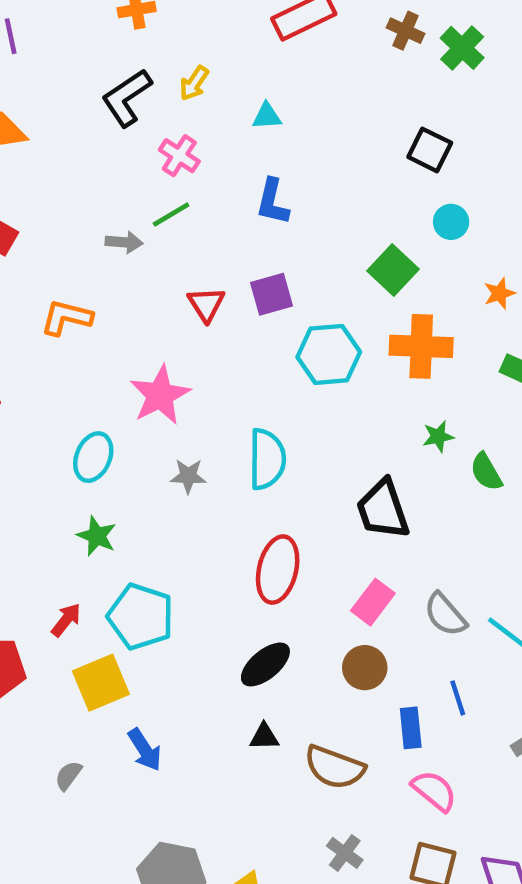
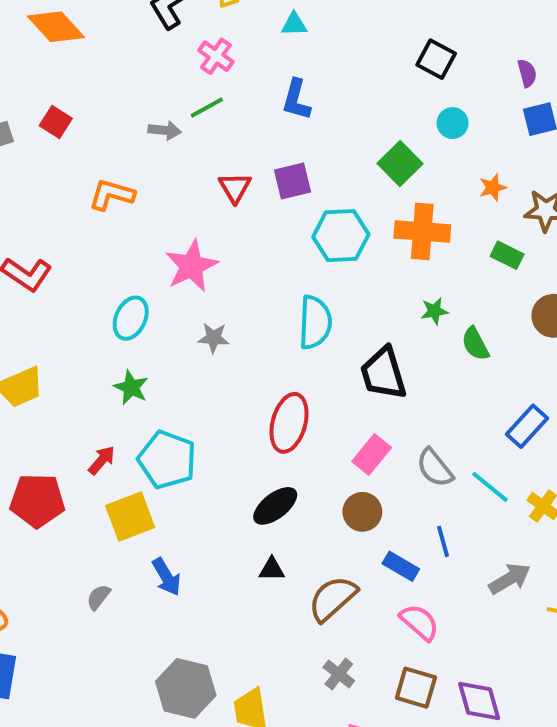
cyan semicircle: (267, 459) -> (315, 322), moved
blue rectangle: (411, 728) -> (401, 566), turned -56
brown semicircle: (335, 767) -> (333, 598), turned 116

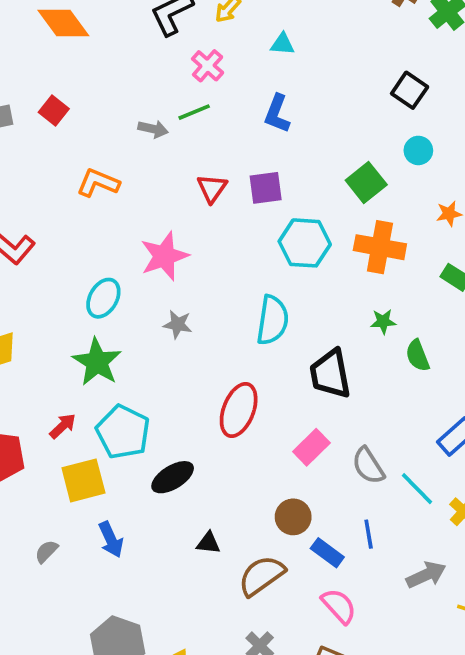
green star: (131, 388) -> (97, 362), size x1.5
black ellipse: (275, 506) -> (173, 477), moved
brown circle: (362, 512) -> (293, 517), moved

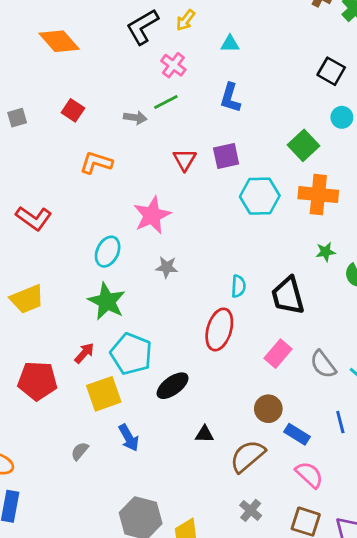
red square: (54, 111) -> (73, 110), moved
cyan semicircle: (272, 320) -> (238, 286), moved, size x0.6
blue line: (369, 534) -> (340, 422), moved

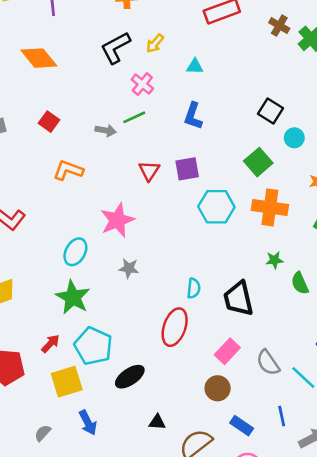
black square: (331, 71) -> (271, 111), moved
brown circle: (268, 409) -> (218, 388), moved

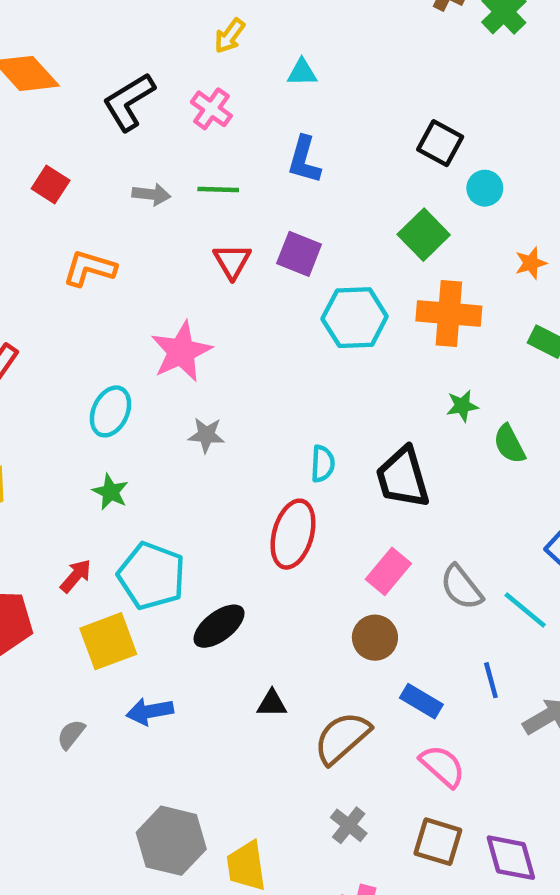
black L-shape: (115, 48) -> (129, 102), moved
green line: (134, 117) -> (218, 189), moved, turned 30
purple square: (187, 169) -> (299, 254), turned 35
green star: (73, 297) -> (110, 492), size x0.6
blue arrow: (88, 423) -> (150, 711), turned 110

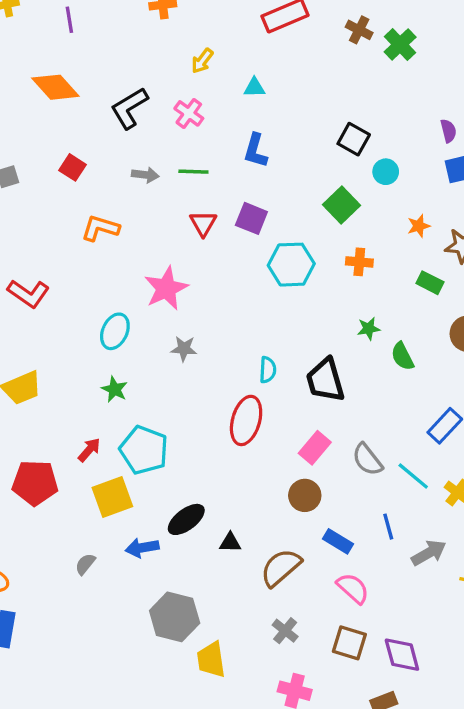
orange cross: (449, 314) -> (359, 262), size x0.6
black ellipse: (219, 626) -> (186, 519), moved
gray hexagon: (171, 841) -> (175, 617), moved

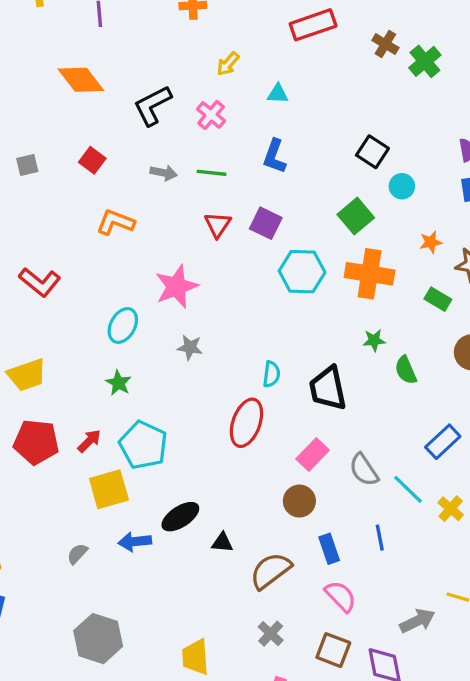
orange cross: (359, 262) -> (370, 274), size x1.8
red pentagon: (35, 483) -> (36, 442), moved
blue rectangle: (338, 541) -> (329, 549), turned 36
gray arrow: (429, 553) -> (417, 621), moved
gray hexagon: (175, 617) -> (98, 639), moved

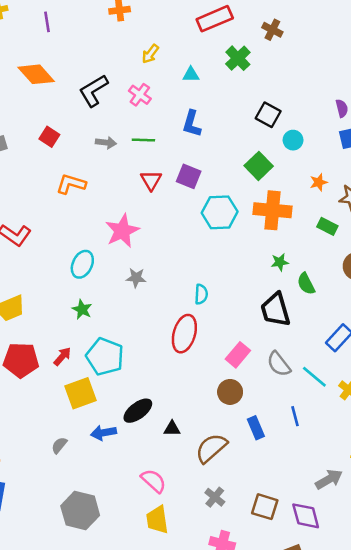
green cross: (425, 61) -> (238, 58), moved
black trapezoid: (328, 388) -> (275, 310), moved
pink semicircle: (341, 596) -> (153, 481), moved

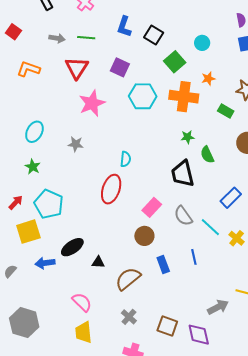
black square: (268, 115) -> (154, 35), moved
red triangle: (151, 180) -> (77, 68), moved, size x1.4
orange star: (319, 182) -> (208, 79), moved
pink star: (122, 231) -> (92, 103), moved

